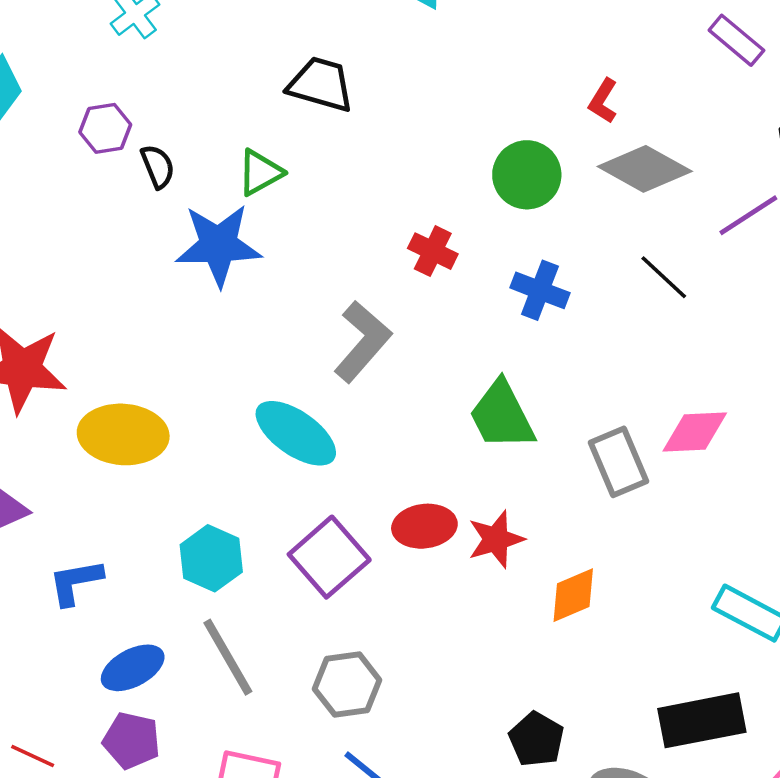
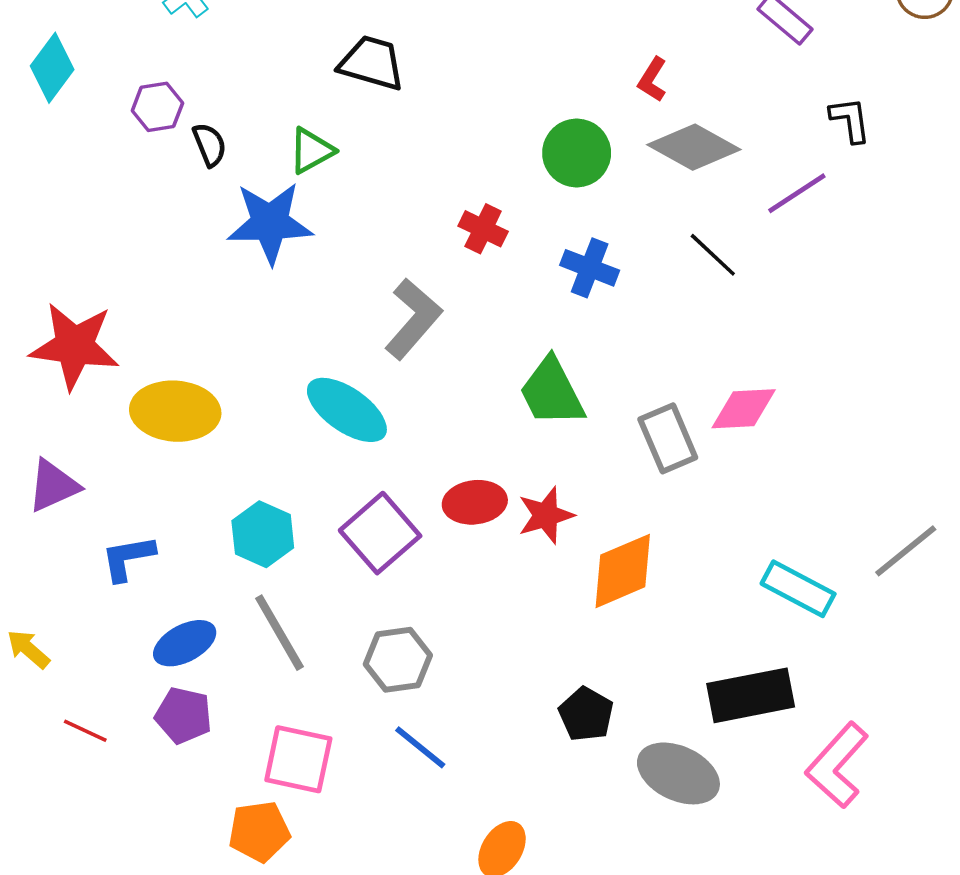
orange diamond: (573, 595) -> (623, 571), size x1.4

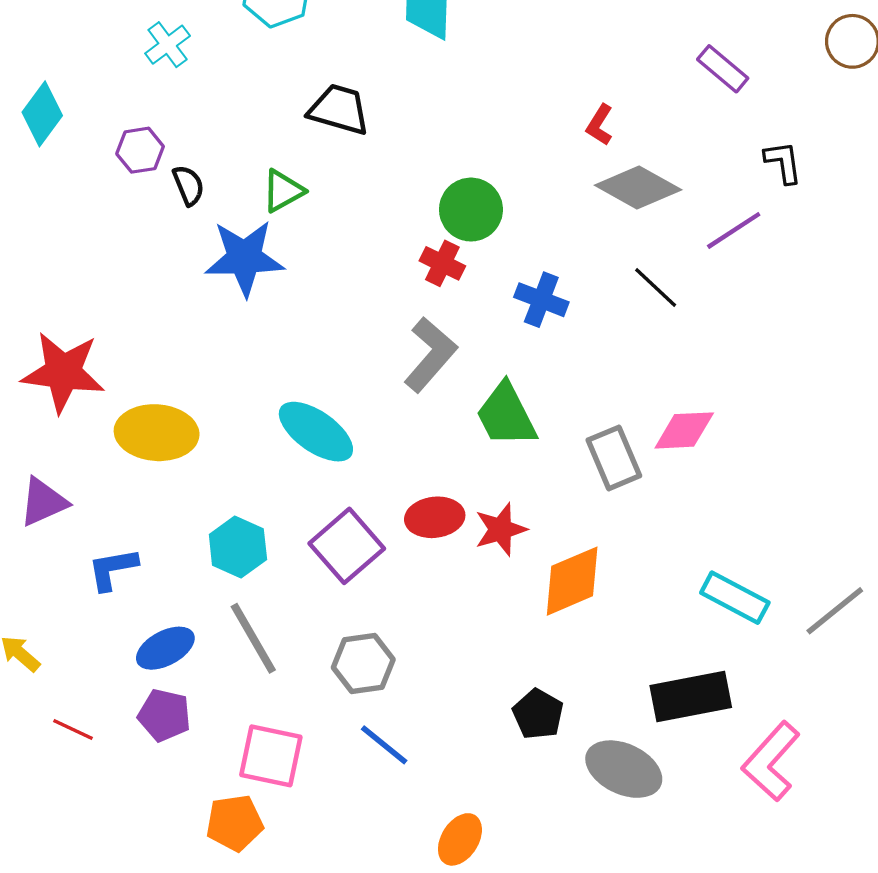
green circle: (577, 153) -> (471, 210), moved
gray L-shape: (413, 319) -> (430, 355), moved
gray line: (906, 551) -> (835, 611), moved

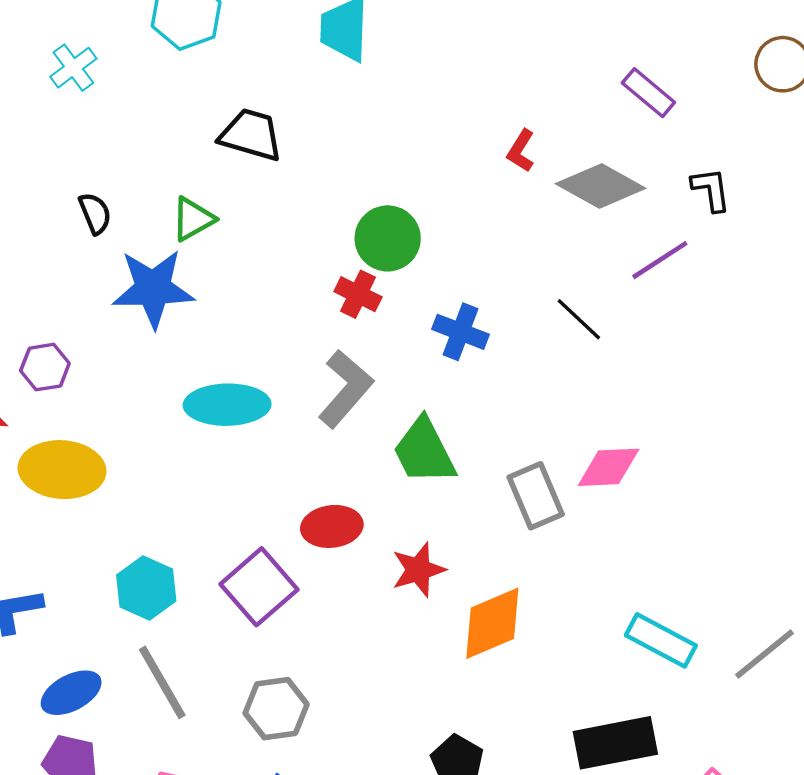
purple hexagon: (140, 150) -> (45, 367), moved
gray diamond: (638, 188) -> (601, 186), moved
cyan ellipse: (316, 432) -> (227, 405), moved, turned -36
red ellipse: (435, 517) -> (332, 526), moved

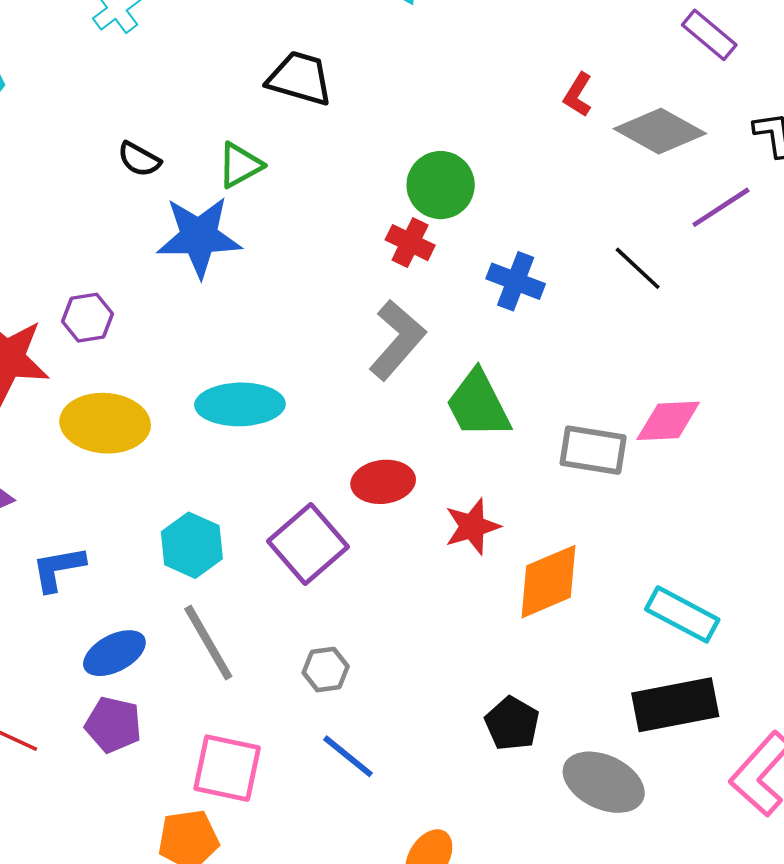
black semicircle: (95, 213) -> (139, 159), turned 141
cyan ellipse: (227, 405) -> (240, 404), moved
gray rectangle: (536, 496) -> (593, 450), turned -58
cyan rectangle: (661, 640) -> (682, 614), moved
gray hexagon: (276, 709) -> (326, 670), size x0.7

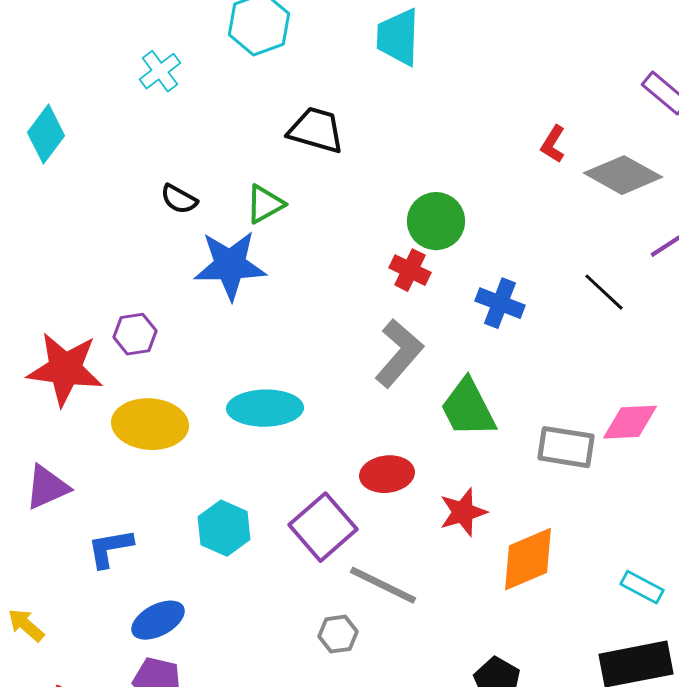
cyan rectangle: (682, 614) -> (642, 587), size x0.7
gray line: (208, 643) -> (383, 585), moved, turned -34

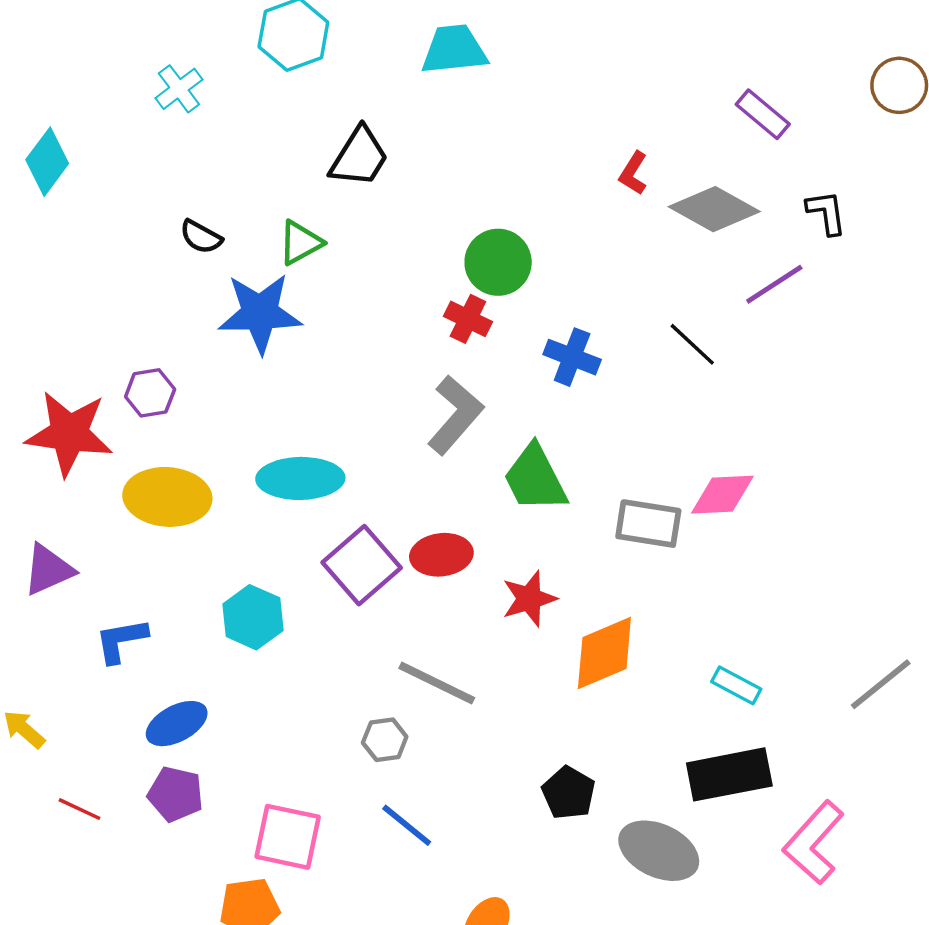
cyan trapezoid: (398, 37) -> (454, 50), turned 82
black trapezoid: (316, 130) -> (359, 157), turned 106
purple square: (323, 527) -> (362, 565), moved

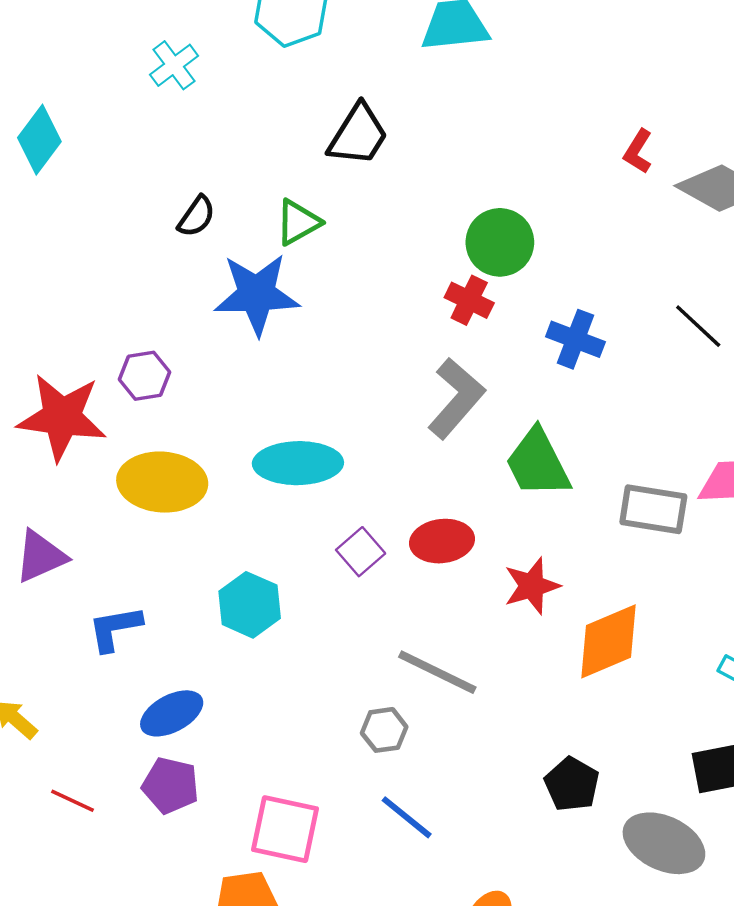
black semicircle: (201, 237) -> (196, 216), turned -84
purple square: (362, 565) -> (361, 552), size x0.6

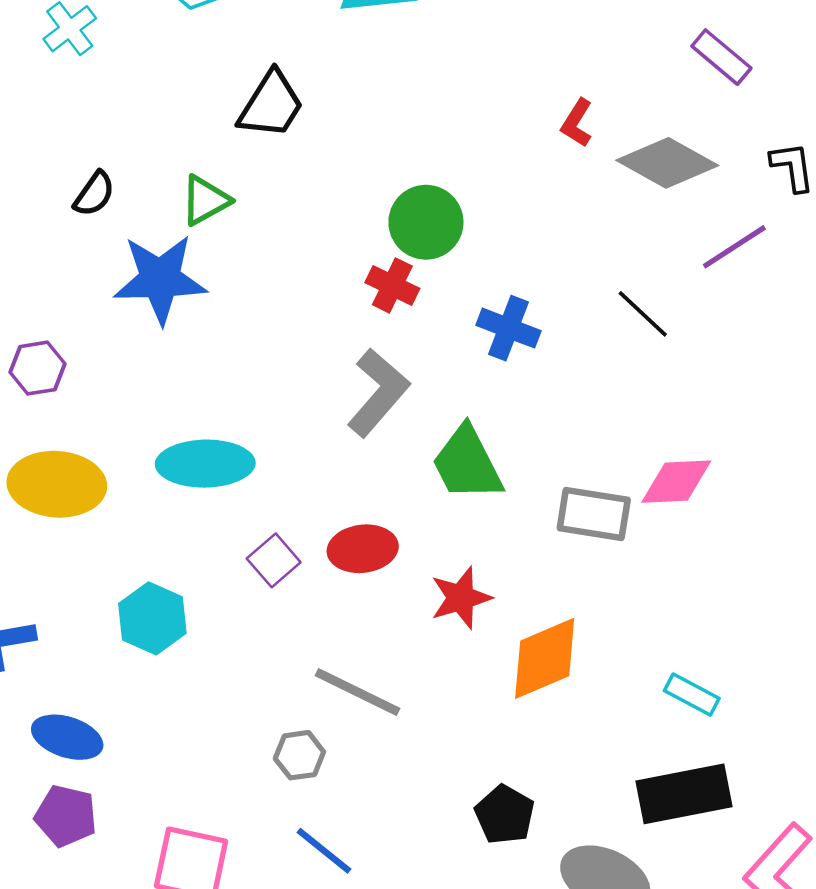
blue ellipse: (172, 713) -> (67, 737), turned 46

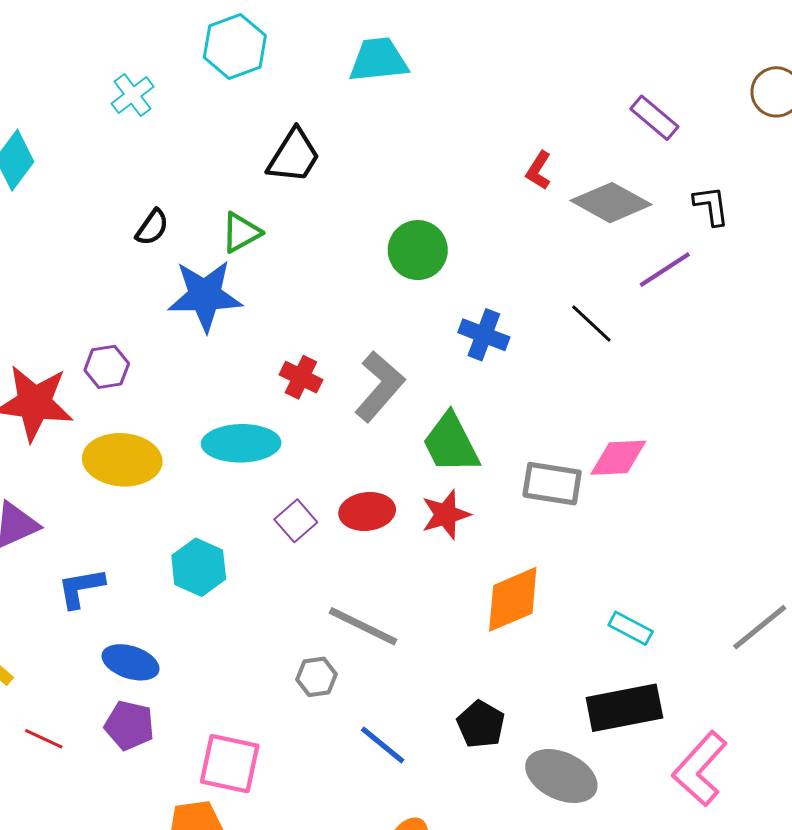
red cross: (392, 285) -> (301, 377), moved
red star: (461, 598) -> (446, 515), moved
blue line: (324, 851) -> (383, 745), moved

